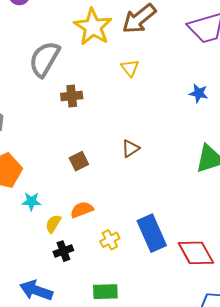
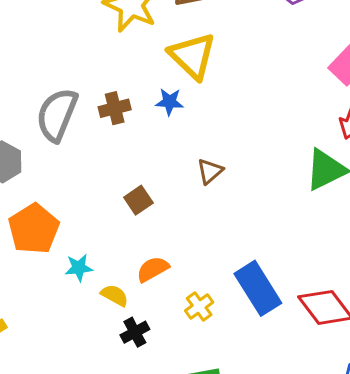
gray semicircle: (44, 59) -> (57, 115), moved
yellow triangle: (130, 68) -> (192, 56), size x1.8
blue star: (199, 93) -> (170, 102), moved
yellow semicircle: (53, 224) -> (115, 295), turned 96

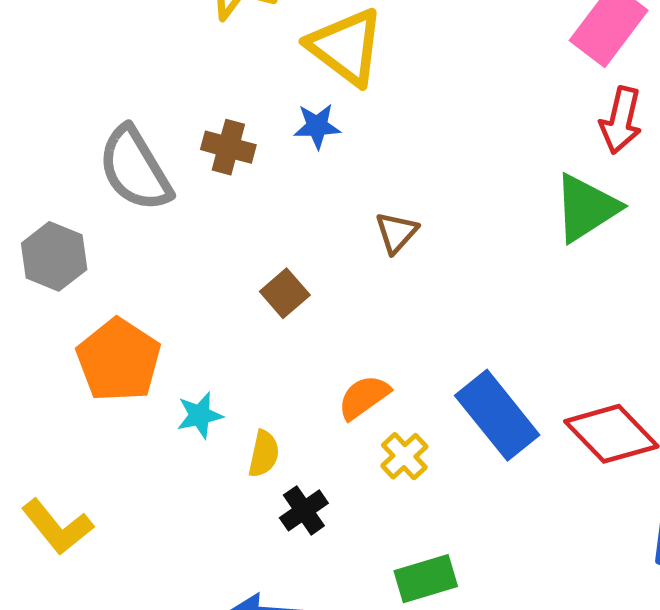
brown cross: (115, 108) -> (228, 147), turned 36
gray semicircle: (57, 115) -> (135, 169), turned -46
orange semicircle: (153, 269) -> (364, 397), moved
yellow semicircle: (115, 295) -> (264, 454), turned 80

